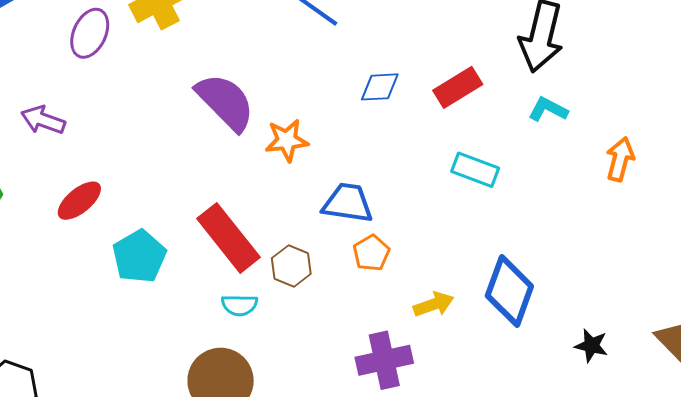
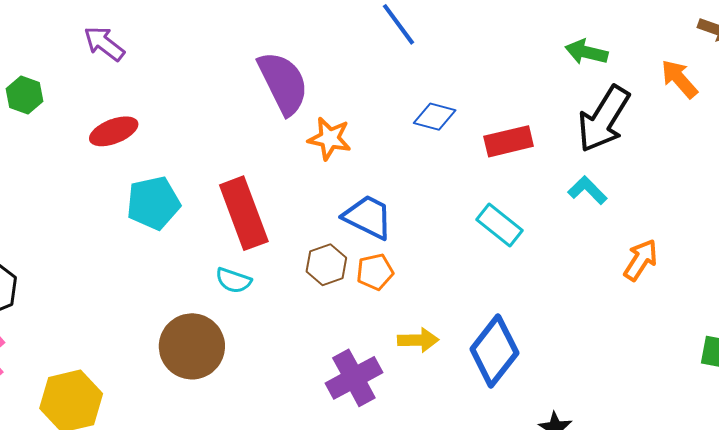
brown hexagon: (291, 266) -> (326, 265), moved
purple cross: (384, 360) -> (354, 378), turned -34

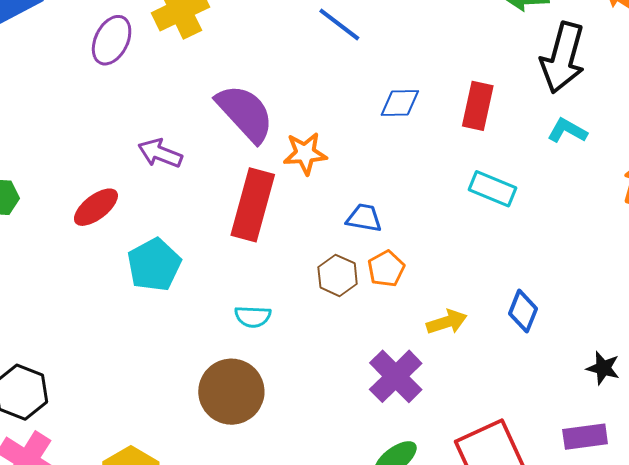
purple arrow: (104, 44) -> (160, 153), moved
red rectangle: (509, 141) -> (478, 106), turned -48
red rectangle: (244, 213) -> (253, 205), moved, turned 52
blue trapezoid: (368, 217) -> (364, 218), size x0.7
blue diamond: (494, 351) -> (523, 311), size x0.6

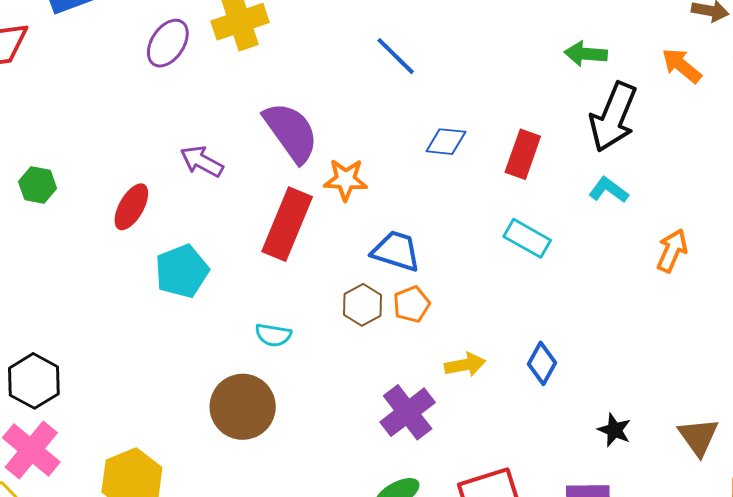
red ellipse: (96, 207) -> (131, 207), turned -30
blue trapezoid: (364, 218) -> (396, 251), size x1.4

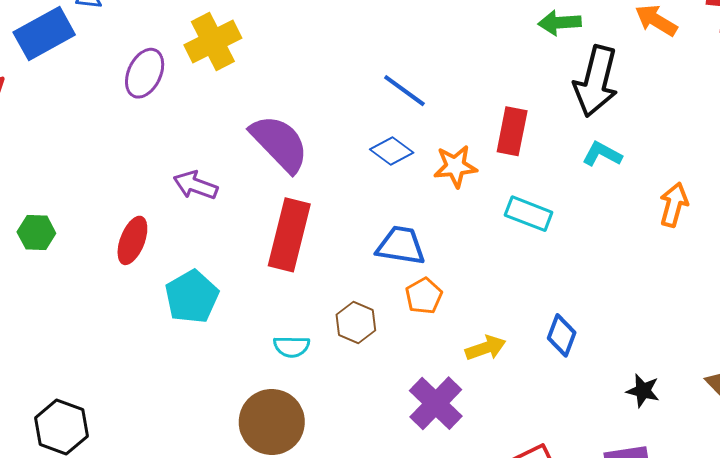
blue line: (396, 56) -> (404, 91), moved
blue diamond: (446, 142) -> (392, 151), moved, turned 39
orange star: (346, 180) -> (455, 166), moved
brown hexagon: (363, 305) -> (356, 322), moved

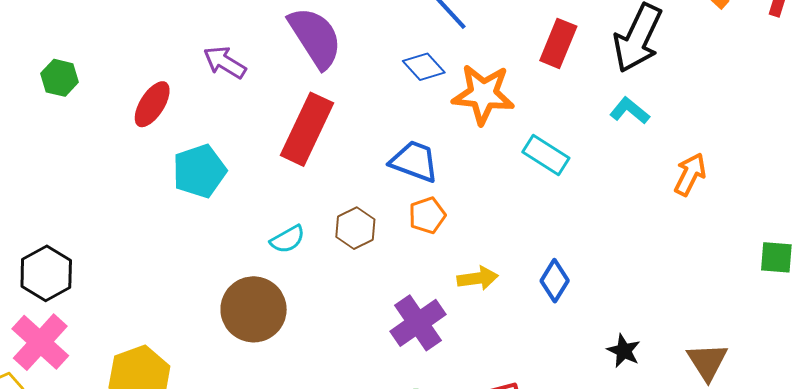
red rectangle: (512, 131) -> (558, 43), moved
orange star: (455, 166) -> (483, 94), size x1.4
cyan semicircle: (292, 347) -> (288, 239), turned -42

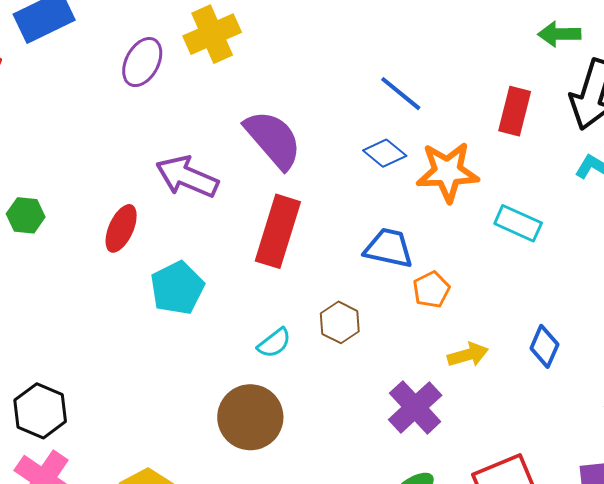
purple arrow: (225, 62) -> (187, 177), size x1.4
orange pentagon: (427, 215) -> (431, 290), moved

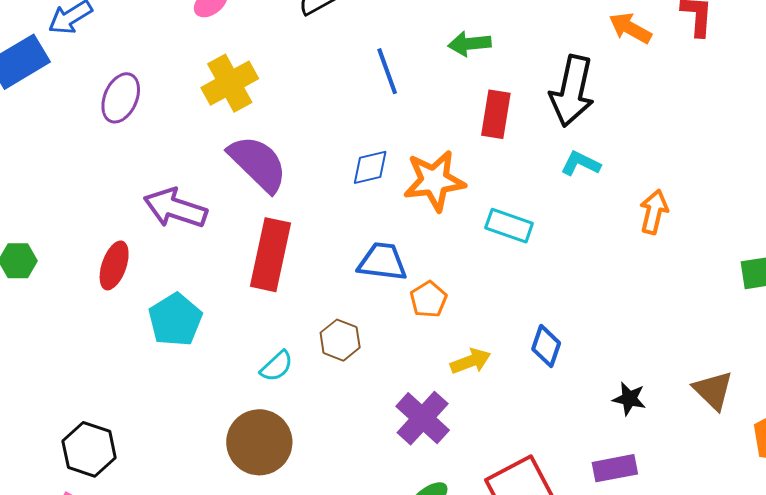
yellow cross: (212, 34) -> (230, 83), moved
green arrow: (559, 34) -> (470, 44), moved
blue line: (401, 94) -> (387, 71), moved, turned 36
blue diamond: (385, 153) -> (370, 167), turned -48
black hexagon: (40, 411) -> (89, 449), moved

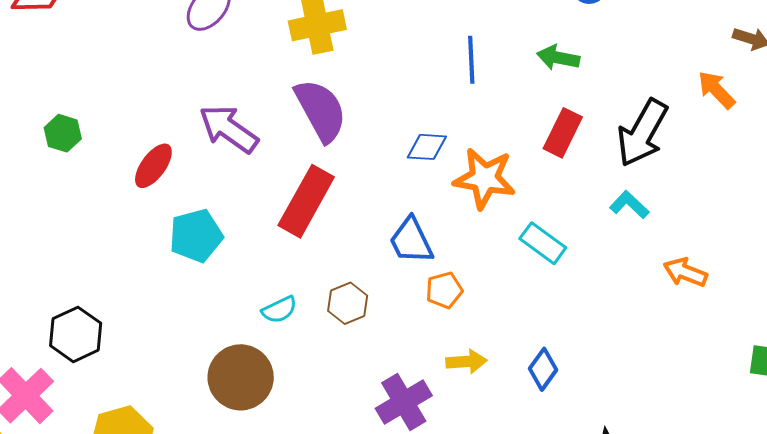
orange arrow: (654, 212) -> (685, 272), turned -99
blue trapezoid: (382, 262) -> (411, 241), turned -140

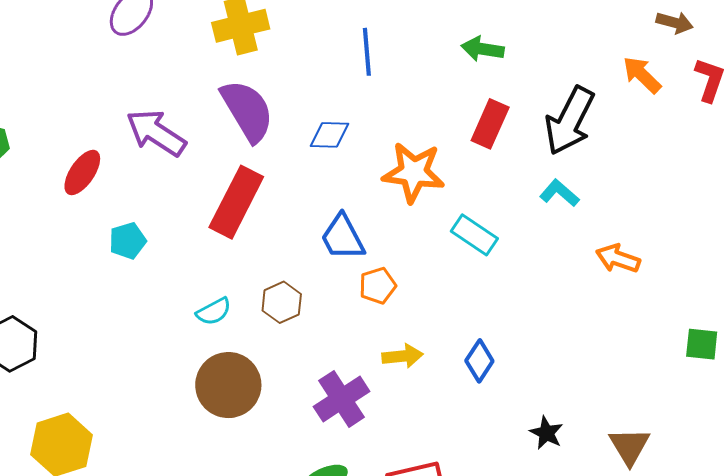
blue line: (471, 60) -> (367, 52), moved
blue diamond: (427, 147) -> (330, 135), moved
cyan pentagon: (196, 236) -> (128, 241), size x0.7
brown circle: (241, 377) -> (228, 385), moved

